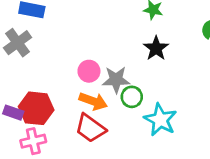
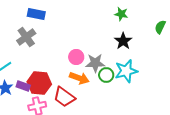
cyan star: (160, 120) -> (126, 71), moved, turned 30
red trapezoid: (90, 128) -> (64, 97), moved

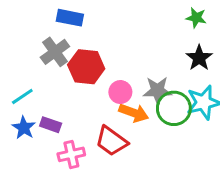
pink circle: (76, 57) -> (120, 92), moved
green circle: (106, 75) -> (174, 108), size x1.5
red hexagon: (39, 83) -> (86, 67), moved

